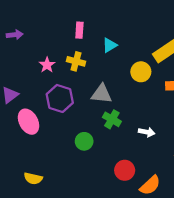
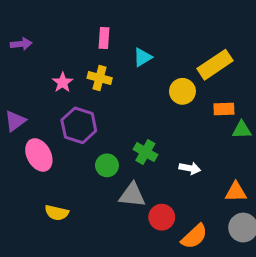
gray triangle: (101, 94) -> (132, 195), moved
green circle: (84, 141) -> (107, 165), moved
yellow semicircle: (33, 178) -> (57, 213), moved

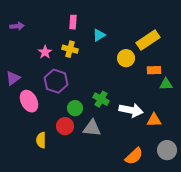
white arrow: (190, 168) -> (131, 110), size x1.6
orange triangle: (236, 192) -> (154, 120), moved
yellow semicircle: (57, 213) -> (41, 140), turned 77
red circle: (162, 217) -> (65, 126), moved

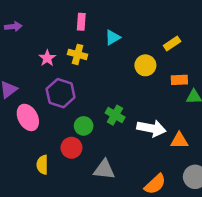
yellow rectangle: (148, 40) -> (172, 44), size x0.6
gray triangle: (92, 128) -> (104, 170), moved

